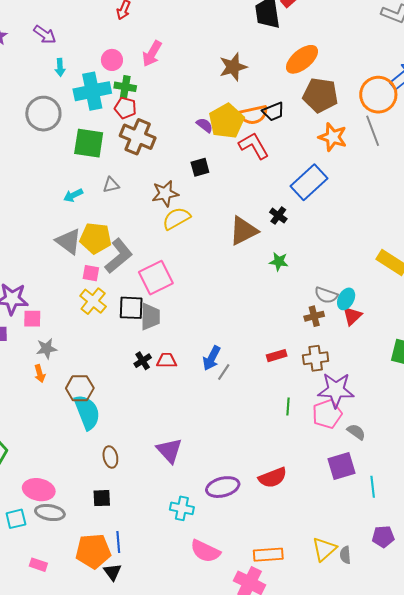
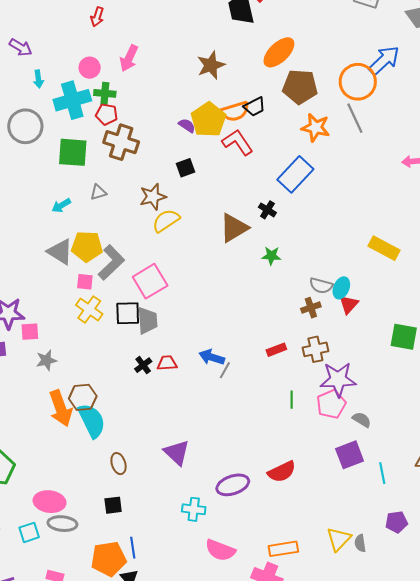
blue arrow: (212, 358) -> (212, 357), turned 85
orange arrow: (40, 374) -> (61, 408), moved, size x2.0

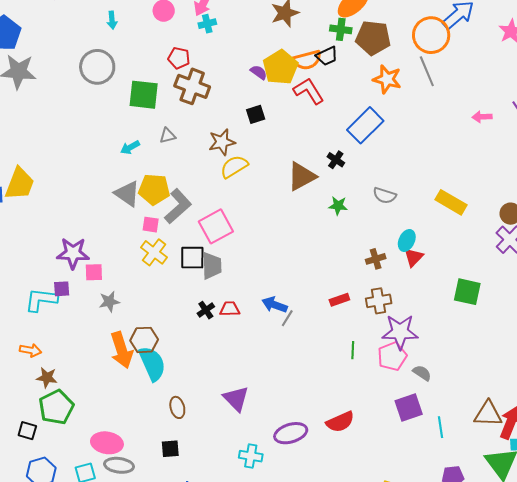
green cross: (105, 93) -> (341, 29), moved
cyan cross: (72, 100) -> (207, 24), moved, size x0.5
gray semicircle: (321, 286) -> (385, 195), moved

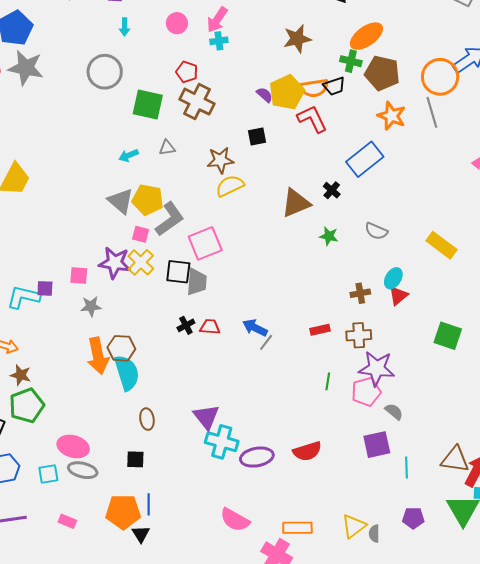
purple star: (73, 253) -> (115, 263), moved
cyan cross: (251, 456) -> (222, 442), moved, size x1.4

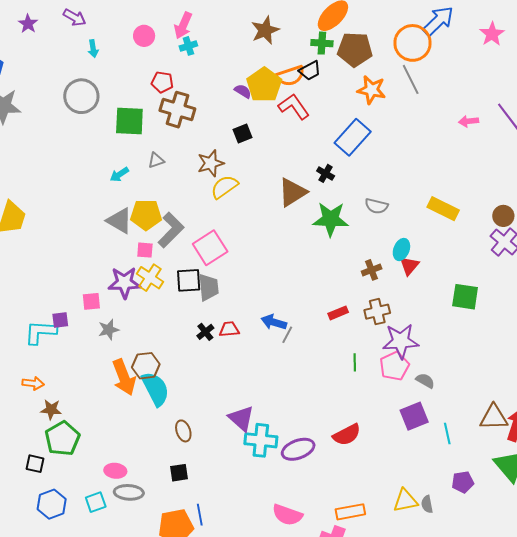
green star: (329, 236) -> (331, 219), size x1.8
pink ellipse: (73, 446) -> (115, 471), size x0.7
yellow triangle: (354, 526) -> (405, 501), turned 36

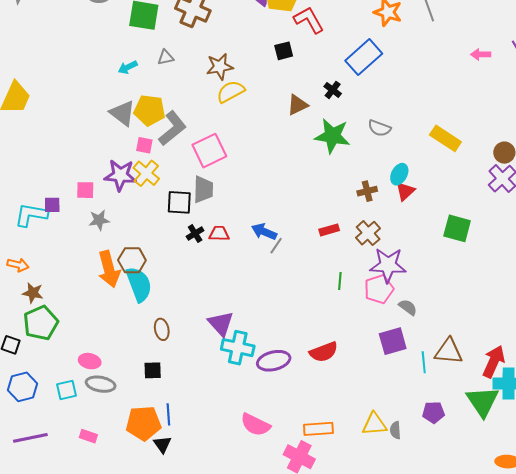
black square: (243, 133) -> (284, 51), moved
brown triangle: (292, 192) -> (298, 105), size x0.7
black square: (189, 280) -> (179, 202), moved
brown cross: (377, 312) -> (368, 233), turned -35
brown triangle: (494, 417) -> (449, 351), moved

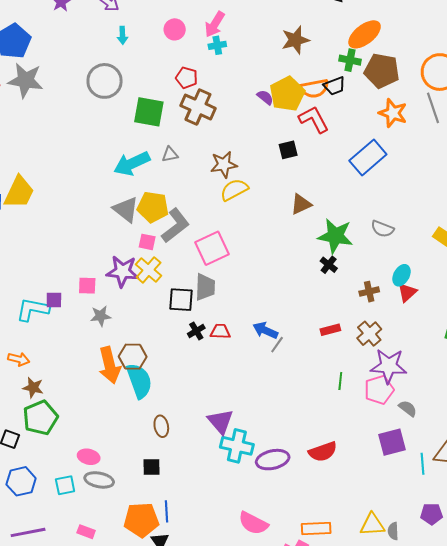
cyan arrow: (128, 67) -> (132, 164), size x1.8
black cross: (333, 90) -> (329, 265), moved

